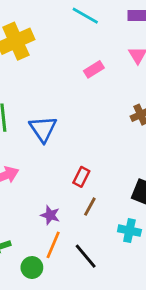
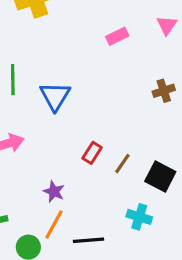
brown line: (90, 207) -> (122, 164), moved
black line: (86, 256) -> (89, 240), turned -60

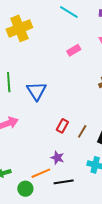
purple star: (54, 192) -> (57, 158), moved
orange line: (54, 224) -> (41, 173), turned 42

